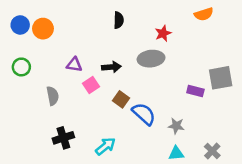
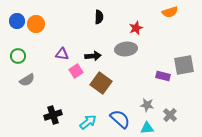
gray semicircle: (53, 96) -> (27, 80), moved, turned 70
brown square: (121, 99) -> (101, 83), size x1.5
blue semicircle: (144, 114) -> (120, 119), moved
gray cross: (212, 151) -> (170, 115), moved

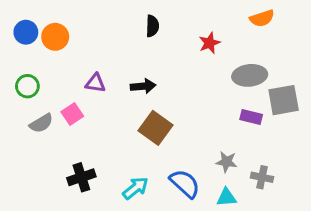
gray ellipse: (126, 49) -> (250, 75), moved
pink square: (76, 71) -> (72, 114), moved
gray cross: (170, 115) -> (262, 177), turned -32

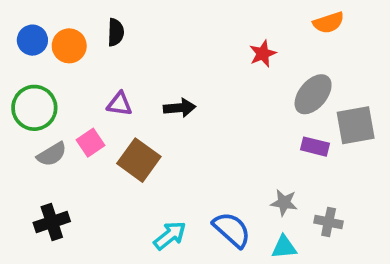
black semicircle: (152, 26) -> (116, 32), moved
gray ellipse: (250, 75) -> (313, 94), turned -44
green circle: (27, 86) -> (34, 108), size x1.5
brown square: (156, 128) -> (139, 160), moved
black cross: (81, 177) -> (52, 222), moved

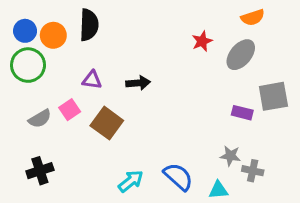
black semicircle: (116, 32) -> (89, 25), size x1.5
gray ellipse: (313, 94) -> (241, 55), moved
green circle: (34, 108) -> (28, 65), moved
gray star: (284, 203) -> (230, 156), moved

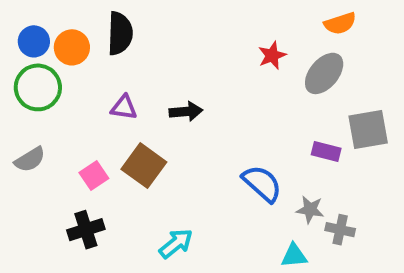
pink square: (70, 110) -> (94, 176), moved
gray semicircle: (40, 119) -> (30, 160), moved
black cross: (40, 171) -> (86, 230), moved
blue semicircle: (178, 177) -> (262, 184), moved

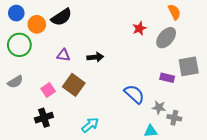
orange semicircle: (340, 23) -> (174, 12), turned -98
black semicircle: (120, 33) -> (61, 17), turned 55
blue circle: (34, 41) -> (16, 13), moved

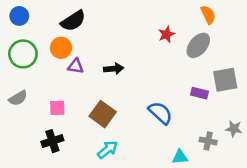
orange circle: (37, 24) -> (61, 48), moved
brown square: (74, 85) -> (103, 114), moved
pink square: (48, 90) -> (57, 108), turned 32
gray star: (159, 107) -> (234, 129), moved

